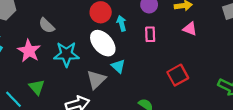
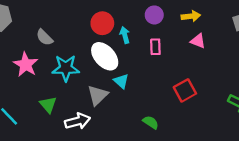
green triangle: (37, 87) -> (48, 105), moved

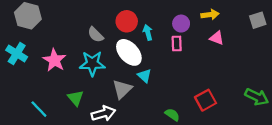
purple circle: (154, 15) -> (181, 24), moved
gray semicircle: (45, 37) -> (96, 35), moved
red square: (185, 90) -> (206, 100), moved

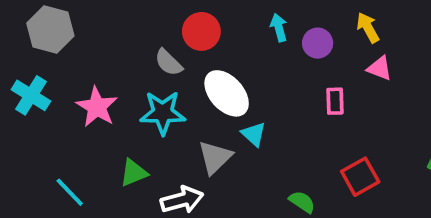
yellow arrow: (210, 15) -> (368, 28), turned -112
red circle: (127, 21) -> (201, 31), moved
cyan arrow: (148, 32) -> (279, 28), moved
pink rectangle: (177, 44) -> (335, 101), moved
green triangle: (76, 98) -> (134, 173), turned 49

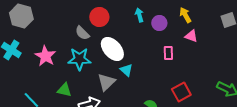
green triangle: (134, 173) -> (64, 90), turned 35

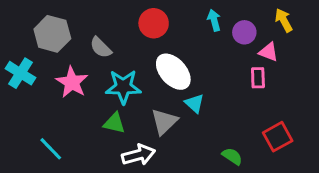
gray hexagon: (21, 16) -> (52, 34), moved
gray semicircle: (82, 33) -> (101, 47), moved
pink triangle: (191, 36) -> (269, 52), moved
green triangle: (64, 90) -> (114, 123), moved

